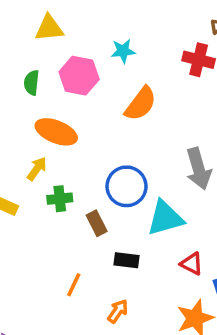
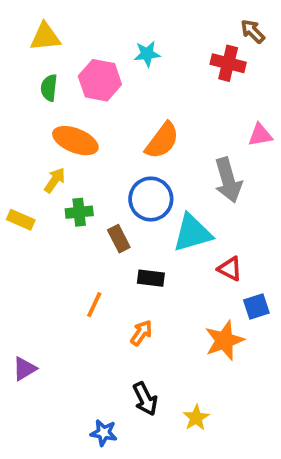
yellow triangle: (49, 28) -> (45, 37), moved
orange semicircle: (141, 104) -> (162, 141), moved
red triangle: (192, 264) -> (230, 269), moved

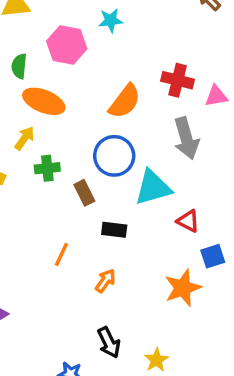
red cross: (228, 63) -> (178, 80), moved
green semicircle: (49, 88) -> (19, 66), moved

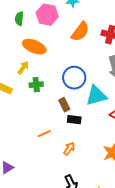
green semicircle: (19, 66) -> (19, 19), moved
orange semicircle: (125, 101) -> (80, 32), moved
brown rectangle: (84, 193) -> (64, 105), moved
orange line: (61, 254) -> (44, 134), turned 40

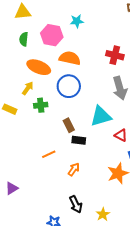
orange semicircle: (80, 32) -> (70, 58), moved, turned -115
blue circle: (74, 78) -> (69, 86), moved

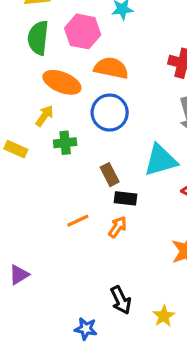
green semicircle: (24, 39) -> (38, 38), size x1.5
orange arrow: (74, 169) -> (118, 227), moved

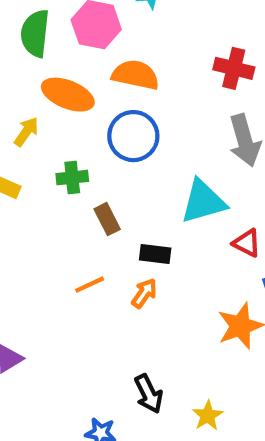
yellow arrow: (44, 116) -> (26, 132), moved
brown rectangle: (110, 175) -> (107, 219), moved

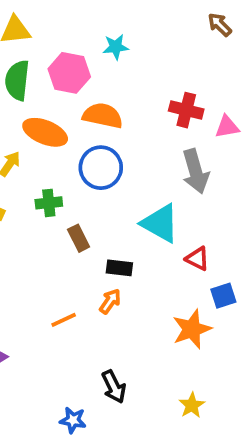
cyan triangle: (203, 202) -> (160, 223), turned 45
orange line: (90, 285) -> (64, 320), moved
yellow star: (208, 416) -> (192, 405), moved

